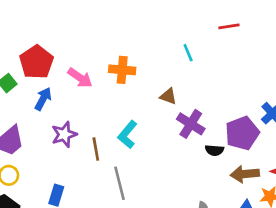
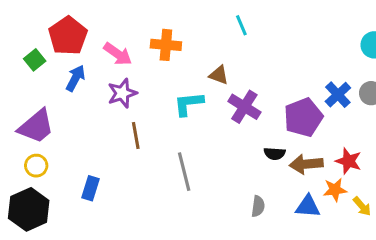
purple star: (64, 134) -> (122, 93), moved
cyan L-shape: (127, 134) -> (189, 104), moved, turned 44
black semicircle: (214, 150) -> (275, 154), moved
gray line: (120, 183) -> (184, 172), moved

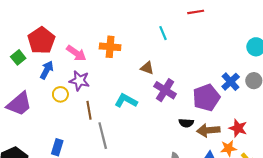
purple star: (122, 93) -> (79, 81), turned 30
cyan L-shape: (189, 104) -> (126, 101), moved, turned 35
yellow circle: (36, 166) -> (60, 94), moved
gray line: (184, 172) -> (103, 136), moved

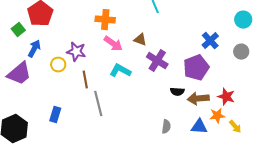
pink arrow: (76, 53) -> (113, 44), moved
blue arrow: (47, 70) -> (34, 49), moved
blue cross: (231, 82) -> (210, 41), moved

